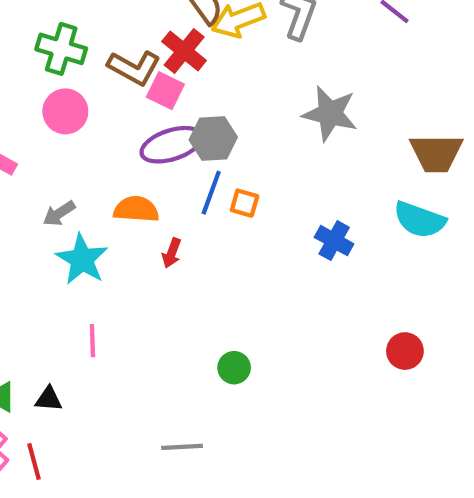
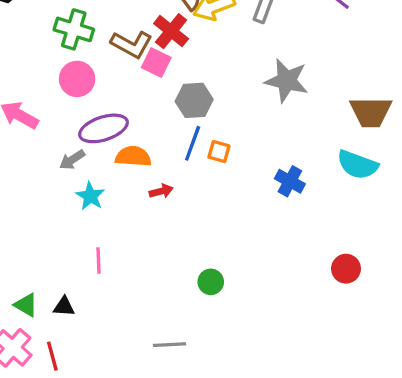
purple ellipse: (172, 145) -> (103, 128), moved
red arrow: (172, 253) -> (161, 191), turned -125
cyan star: (82, 259) -> (90, 196), size x0.7

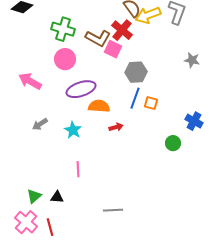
gray star: (287, 81) -> (192, 60), size x0.6
gray arrow: (72, 160) -> (40, 124), moved
green circle: (211, 282) -> (173, 143), moved
green triangle: (26, 305) -> (34, 196), turned 49
gray line: (169, 345) -> (113, 210), moved

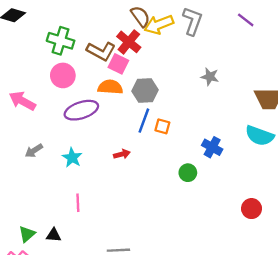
orange semicircle: (99, 106) -> (110, 87), moved

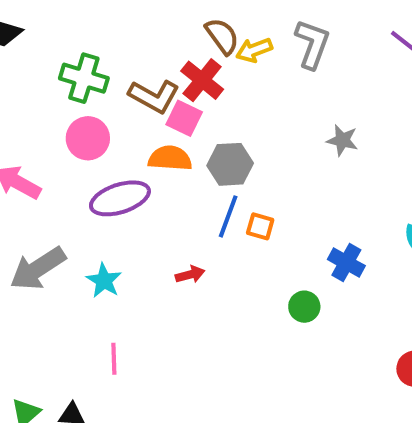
yellow arrow: (159, 25) -> (254, 50), size x0.7
gray arrow: (34, 151) -> (38, 269), size x1.8

